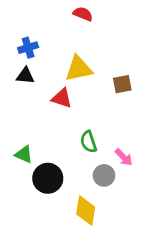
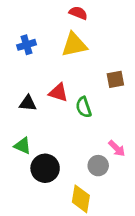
yellow triangle: (79, 69) -> (74, 45), moved
black triangle: (25, 76) -> (28, 103), moved
green semicircle: (89, 142) -> (84, 107), moved

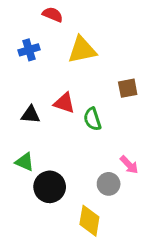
red semicircle: (78, 13) -> (53, 15), moved

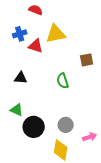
red triangle: (64, 103) -> (36, 46), moved
pink arrow: (129, 165) -> (90, 137), moved, turned -64
gray circle: (109, 184) -> (66, 125), moved

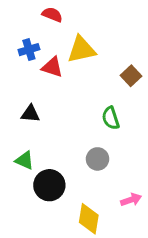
brown square: (87, 60) -> (131, 76), moved, turned -32
green semicircle: (63, 81) -> (111, 118), moved
gray circle: (66, 125) -> (97, 159), moved

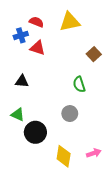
red semicircle: (52, 15) -> (36, 22), moved
yellow triangle: (81, 50) -> (70, 22), moved
pink arrow: (131, 200) -> (94, 153), moved

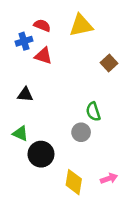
green semicircle: (79, 84) -> (93, 112), moved

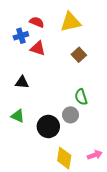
brown square: (109, 63) -> (79, 55), moved
black circle: (41, 154) -> (48, 126), moved

